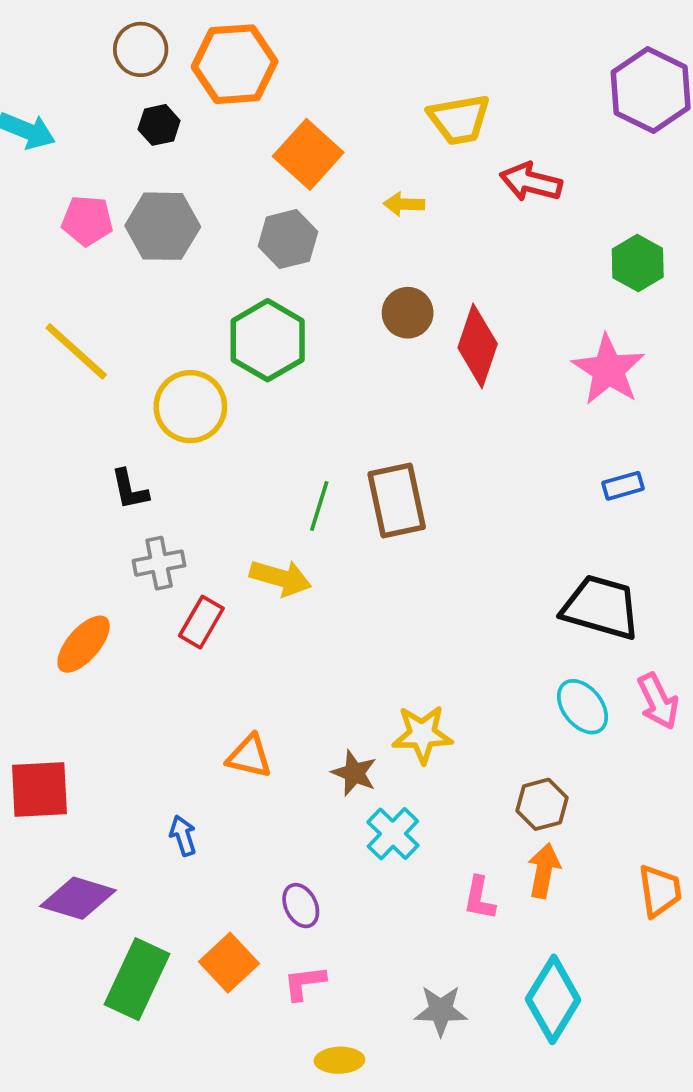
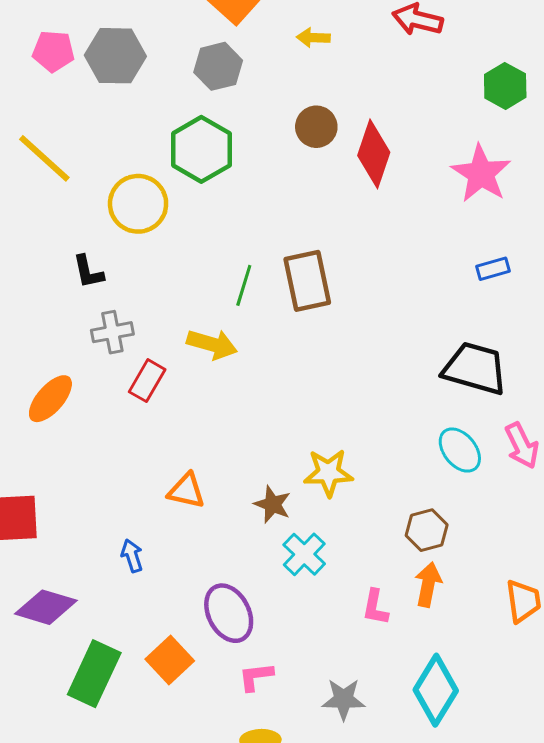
purple ellipse: (301, 906) -> (229, 613), size x1.6
pink L-shape: (305, 983) -> (256, 677), moved

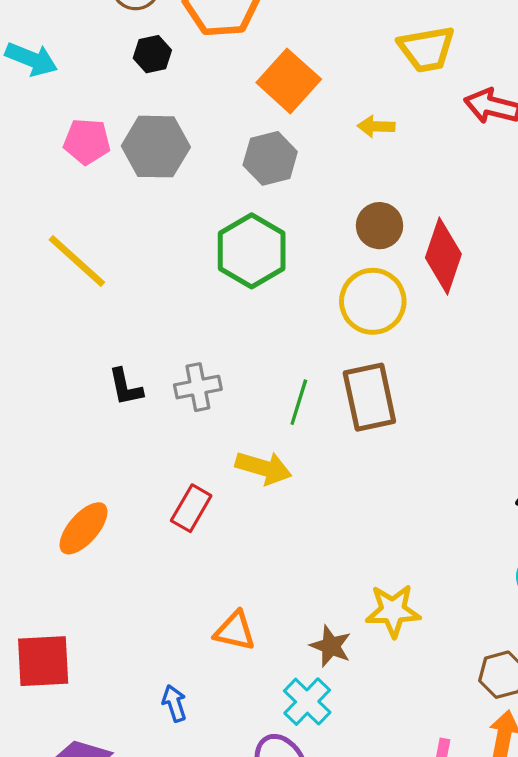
yellow circle: (138, 204) -> (373, 301), moved
gray cross: (112, 332) -> (198, 387), moved
cyan cross: (304, 554) -> (307, 702), moved

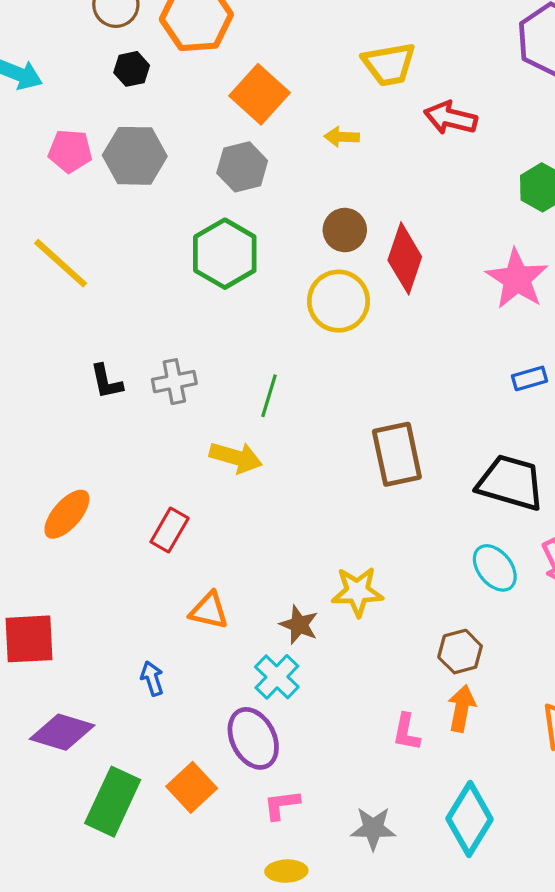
brown rectangle: (369, 397) -> (397, 454), moved
red rectangle: (191, 508) -> (170, 530), moved

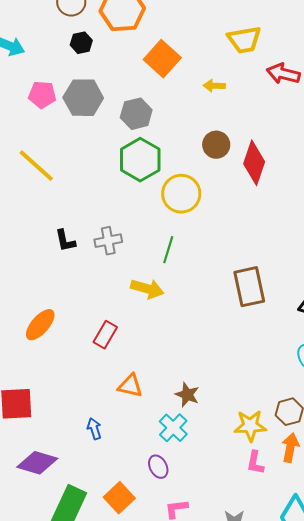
gray hexagon: (242, 167) -> (136, 114), moved
yellow circle: (338, 301) -> (181, 194), moved
yellow star: (357, 592) -> (250, 426), moved
purple ellipse: (253, 738) -> (158, 467), size x0.6

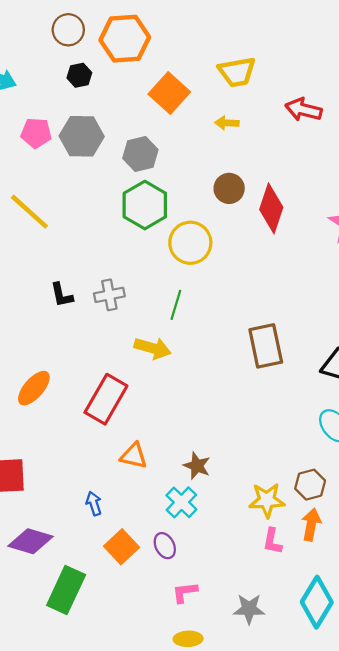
yellow trapezoid: (244, 40) -> (237, 72), moved
red rectangle: (105, 335) -> (106, 399), size x1.6
orange square: (119, 498) -> (122, 547), moved

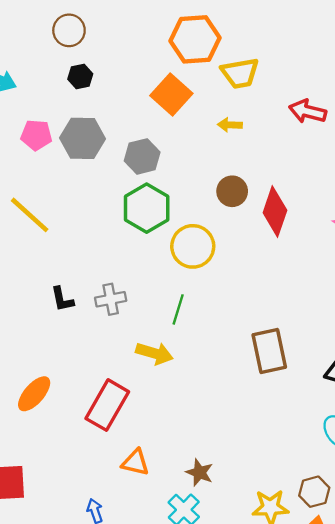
orange hexagon: (125, 39) -> (195, 39), moved

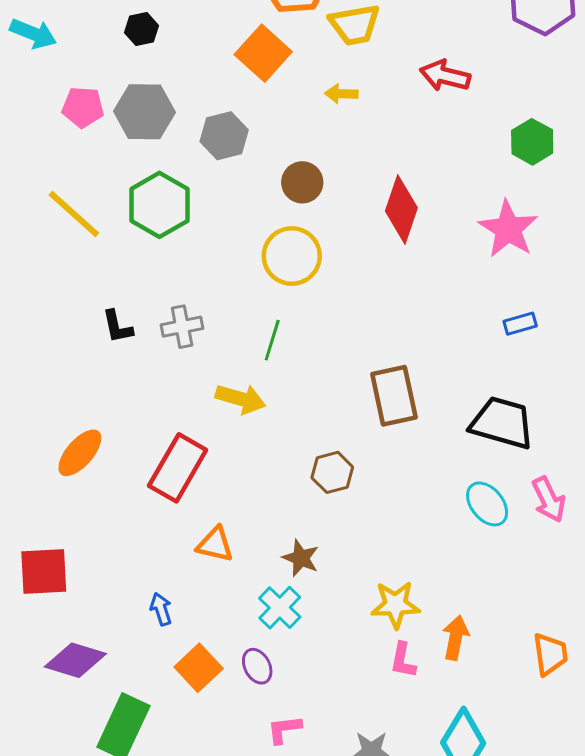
brown circle: (232, 191) -> (302, 182), moved
green hexagon: (147, 208) -> (159, 205), moved
brown hexagon: (314, 492) -> (332, 472), moved

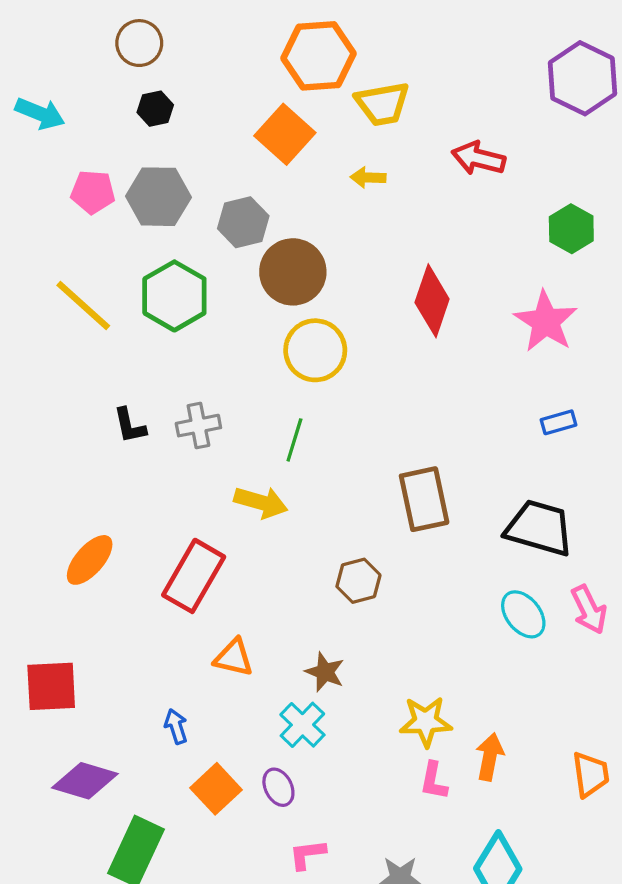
brown circle: (302, 182) -> (293, 272), moved, size x1.5

